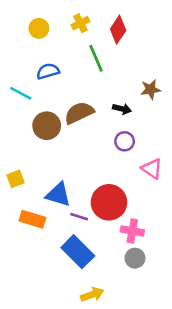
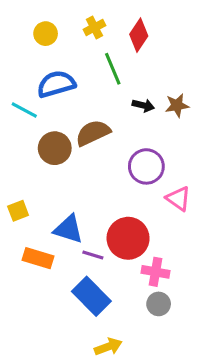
blue semicircle: (48, 71) -> (56, 84), size x1.4
black arrow: (122, 109) -> (143, 105), moved
purple circle: (125, 141) -> (146, 166), size x1.5

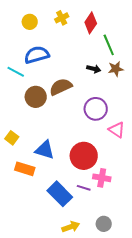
green line: (113, 69) -> (109, 45), moved
yellow square: (18, 211) -> (12, 138), turned -32
purple line: (93, 255) -> (84, 188), moved
gray circle: (159, 304) -> (104, 224), moved

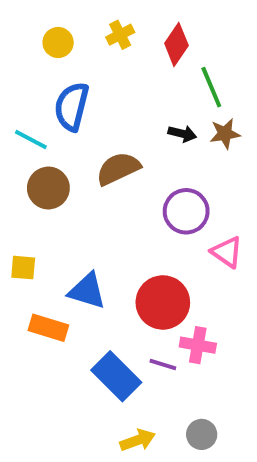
blue semicircle: (37, 55) -> (72, 107), turned -60
brown circle: (36, 97) -> (48, 188), moved
yellow square: (12, 138) -> (23, 268), turned -32

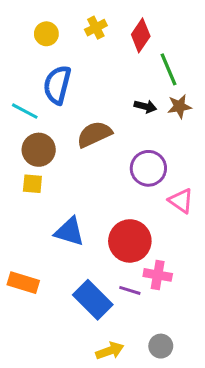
yellow square: (23, 268) -> (32, 184), moved
orange rectangle: (48, 328) -> (23, 283), moved

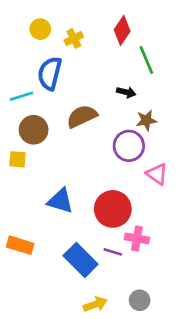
yellow cross: (96, 28) -> (74, 38), moved
brown star: (179, 106) -> (146, 120), moved
cyan line: (25, 111) -> (21, 96), turned -45
yellow square: (32, 184) -> (17, 159), moved

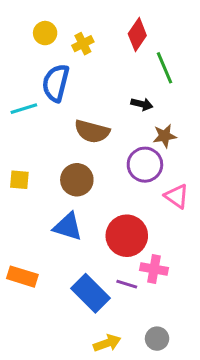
brown semicircle: (82, 116) -> (92, 131), turned -140
brown circle: (34, 130) -> (77, 180), moved

